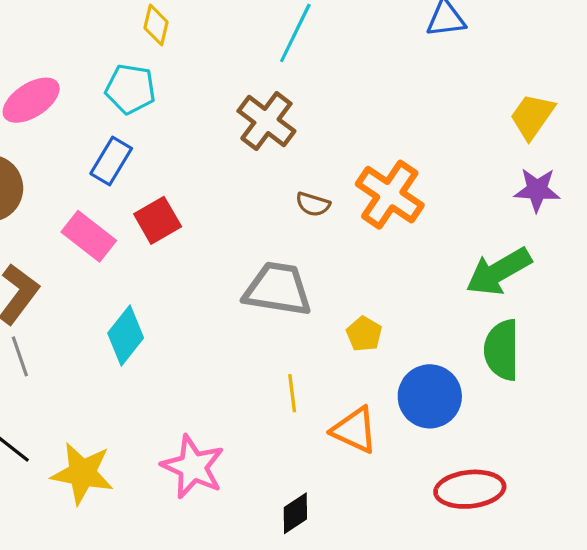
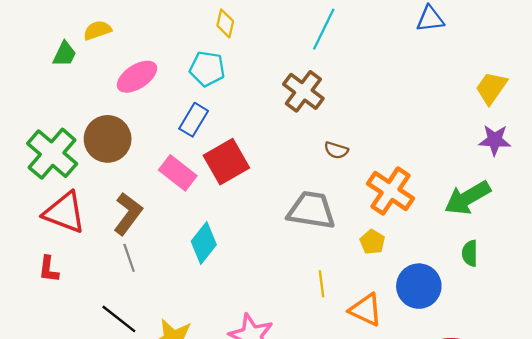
orange cross: (390, 195) -> (391, 191), moved
red square: (158, 220) -> (226, 162), size x1.4
green semicircle: (502, 350) -> (470, 253), size x0.6

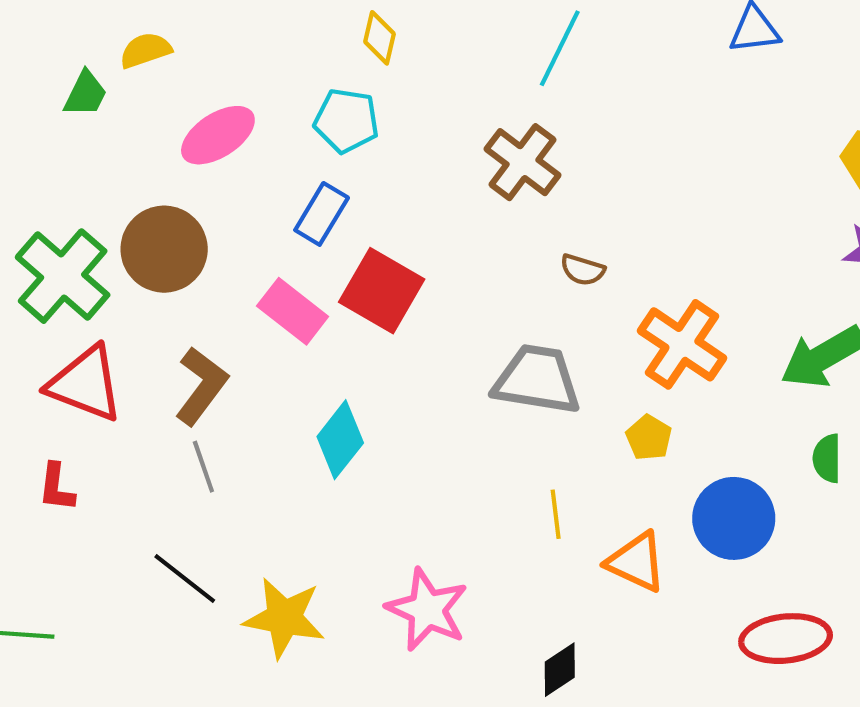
red square: (226, 162) -> (382, 291), turned -30

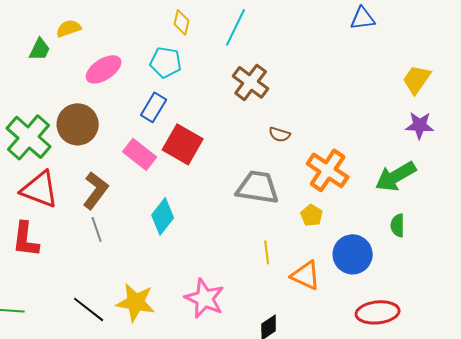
cyan line: (560, 48) -> (236, 27), moved
red L-shape: (56, 487) -> (26, 239), size x1.5
black line: (185, 578) -> (89, 309), moved

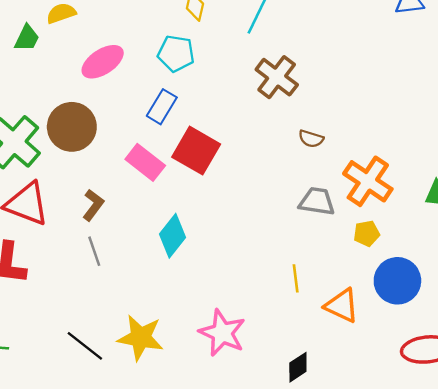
gray trapezoid: (258, 187) -> (317, 201), moved, size x0.7
brown L-shape: (96, 190) -> (93, 205), size x0.7
yellow pentagon: (312, 215) -> (367, 233), moved, turned 30

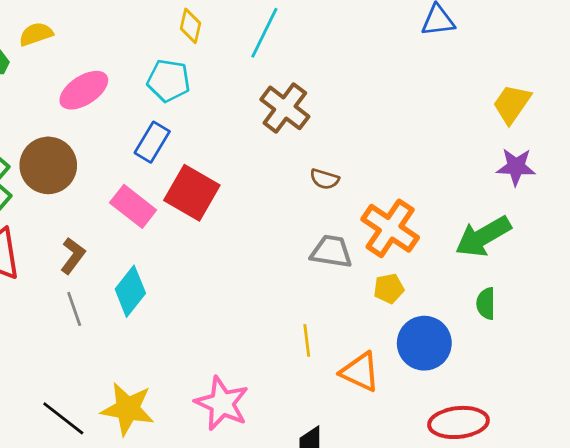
cyan diamond: (172, 236) -> (130, 291), moved

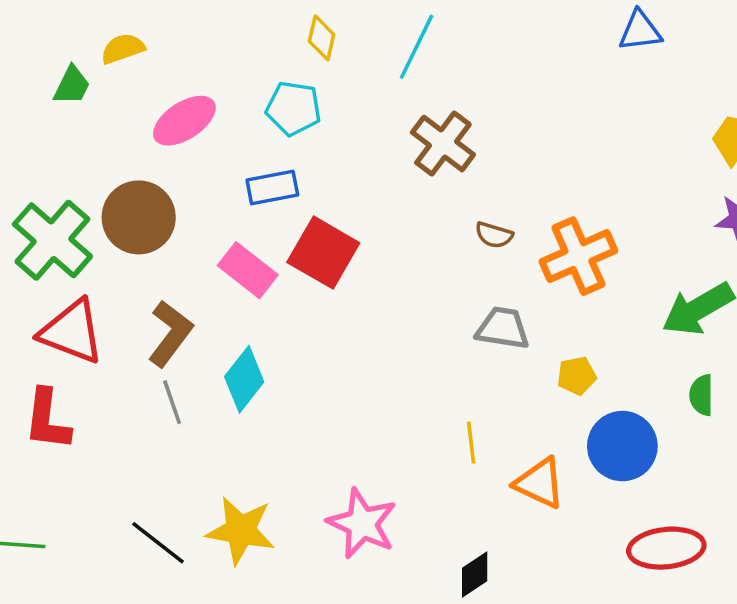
blue rectangle: (152, 142) -> (272, 187), turned 48
orange cross: (390, 228) -> (578, 256), moved, turned 32
brown L-shape: (73, 256) -> (170, 333), size x1.4

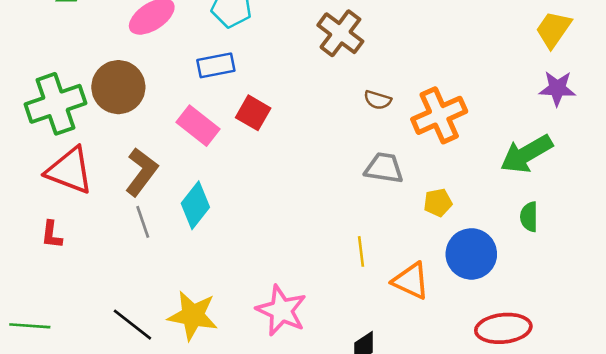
green cross: (52, 240) -> (55, 104), turned 30
red square: (323, 253) -> (253, 113), size x0.7
red L-shape: (47, 420) -> (52, 235), size x0.6

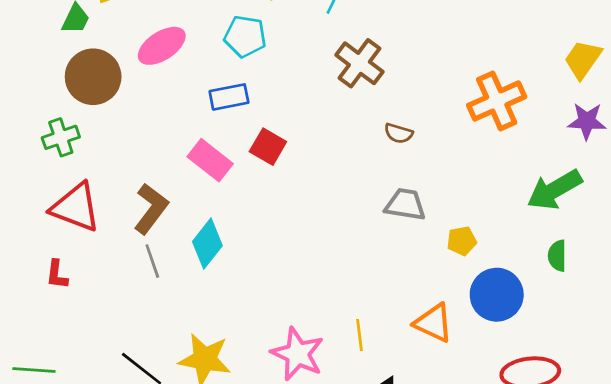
brown circle: (118, 87) -> (93, 77), moved
green cross: (55, 104) -> (61, 137), size x0.6
orange cross: (439, 115) -> (497, 101), moved
yellow line: (361, 251) -> (359, 335), moved

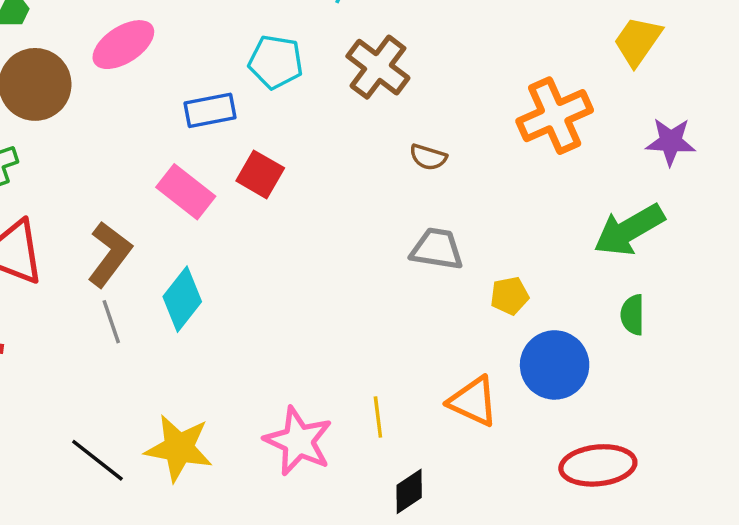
cyan pentagon: (245, 36) -> (276, 62), moved
yellow trapezoid: (583, 59) -> (638, 41), moved

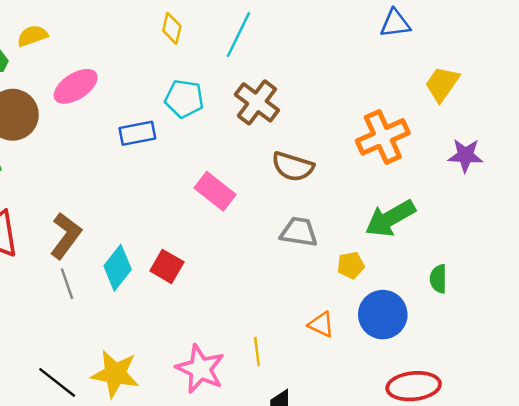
brown semicircle: (428, 157) -> (293, 167), size x1.6
red square: (260, 174) -> (167, 266), moved
pink rectangle: (186, 192) -> (215, 191), moved
green arrow: (629, 230) -> (390, 218), moved
orange triangle: (473, 401) -> (321, 324), moved, size x0.7

